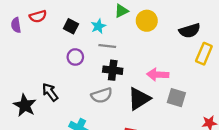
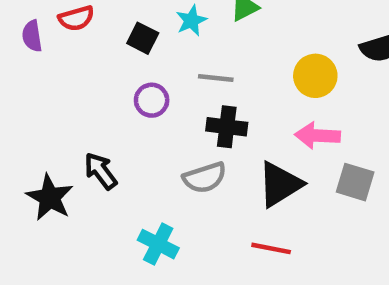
yellow circle: (147, 21) -> (315, 76), moved
cyan star: (98, 26) -> (191, 21), moved

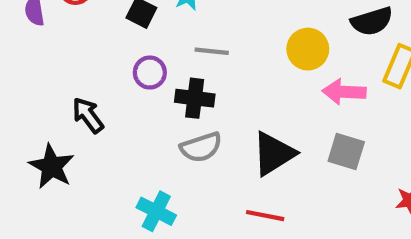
black cross: (227, 127) -> (195, 98), moved
pink arrow: (318, 136) -> (344, 92), moved
black arrow: (101, 171) -> (88, 115), moved

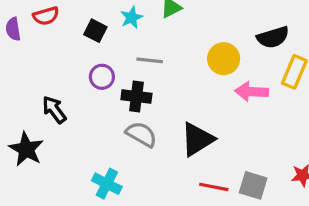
gray semicircle: (201, 147) -> (141, 134), turned -132
gray square: (346, 152) -> (253, 185), moved
red line: (265, 216) -> (214, 187), moved

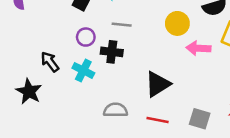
gray semicircle: (141, 134) -> (115, 110), moved, turned -30
cyan cross: (107, 184) -> (83, 70), moved
red line: (214, 187) -> (158, 120), moved

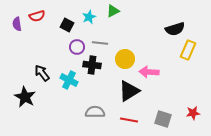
yellow circle: (177, 23) -> (125, 59), moved
purple circle: (86, 37) -> (77, 47), moved
pink arrow: (198, 48) -> (149, 72), moved

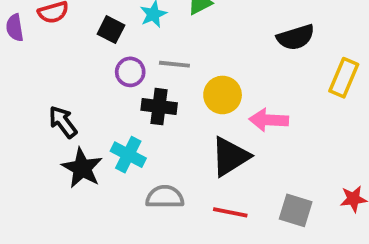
black semicircle: (175, 29) -> (296, 37), moved
cyan cross: (69, 80) -> (128, 155), moved
black star: (25, 97) -> (82, 168), moved

